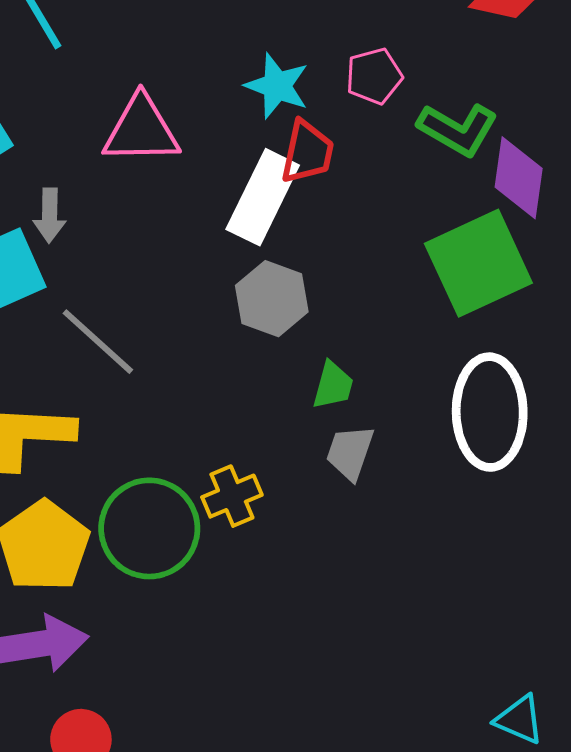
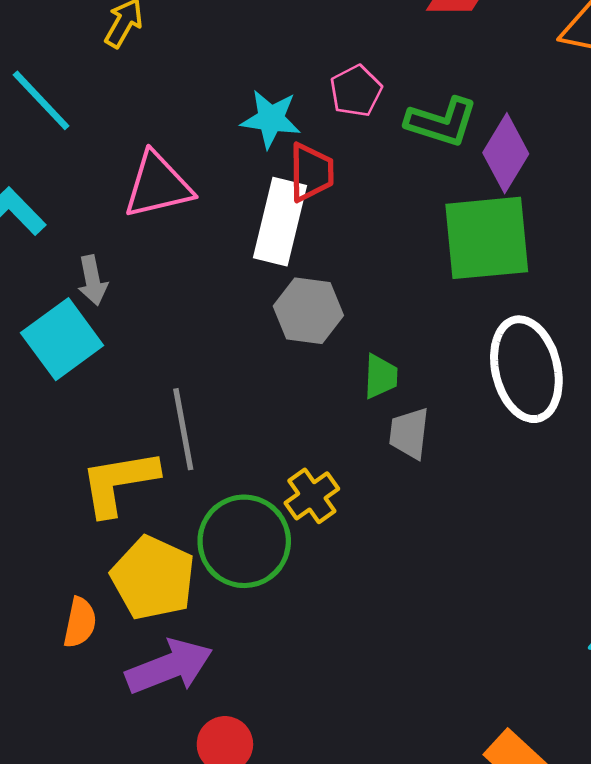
purple diamond: (519, 178) -> (506, 153), turned 36
green square: (478, 263) -> (487, 238), turned 32
gray line: (98, 342) -> (183, 429), moved, turned 50

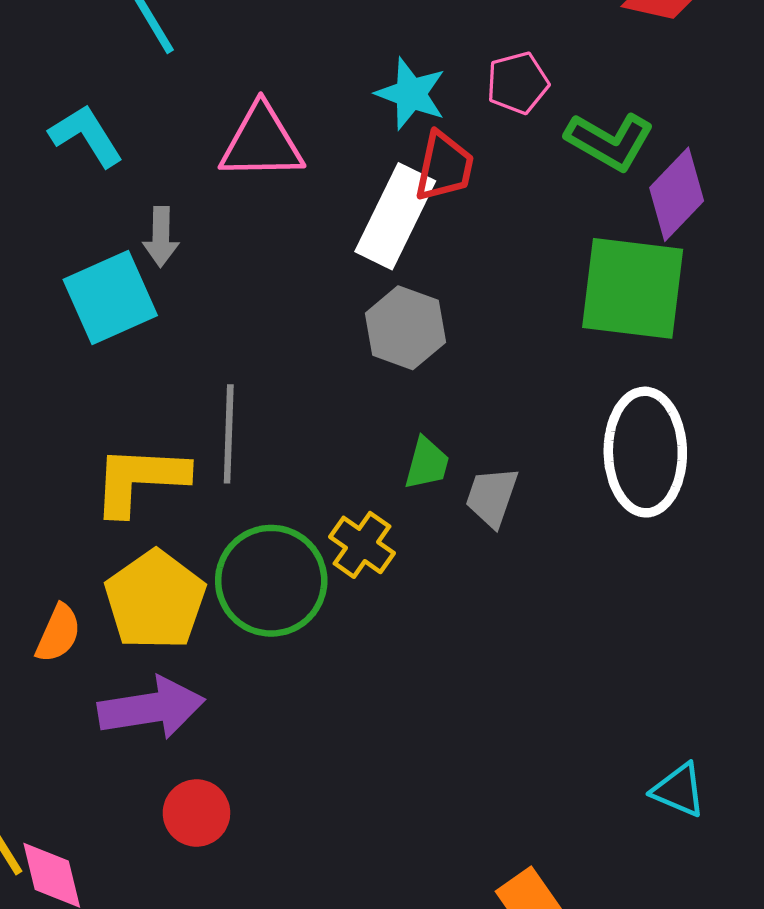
green trapezoid: (381, 376) -> (427, 463), moved
yellow cross: (312, 496) -> (362, 545), turned -32

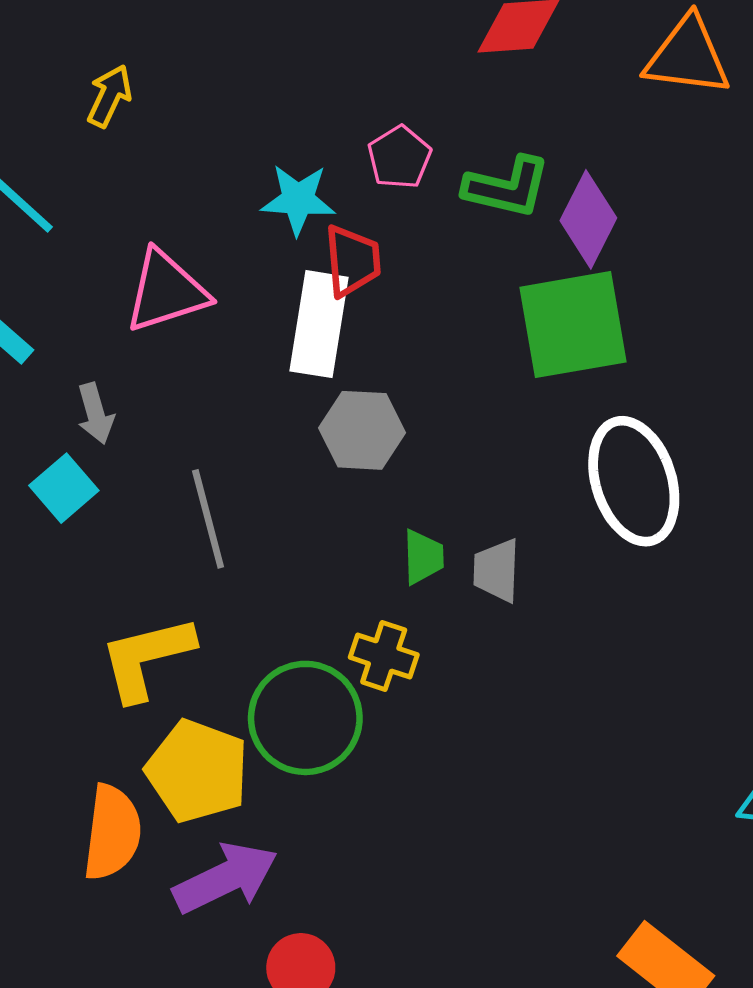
cyan square: (110, 298) -> (64, 488), size x0.7
gray line: (229, 434) -> (208, 519), moved
orange semicircle: (58, 633) -> (112, 832), size x1.5

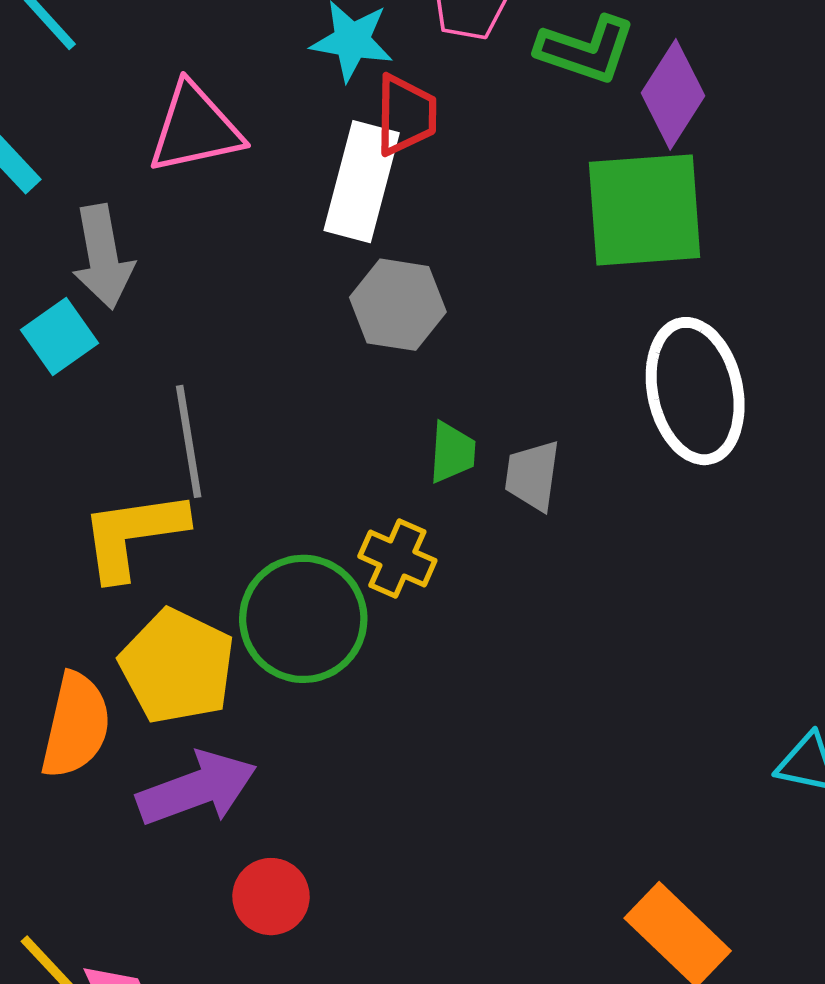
gray arrow: (95, 413) -> (103, 257), size x1.5
gray line: (208, 519) -> (189, 441), moved

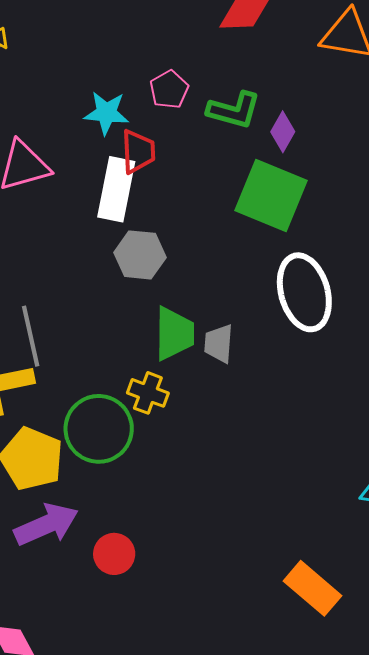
purple diamond: (673, 94) -> (283, 132), size x0.7
green square: (645, 210) -> (271, 196), turned 30
green trapezoid: (452, 452) -> (174, 334), size x1.6
red circle: (271, 897) -> (114, 554), moved

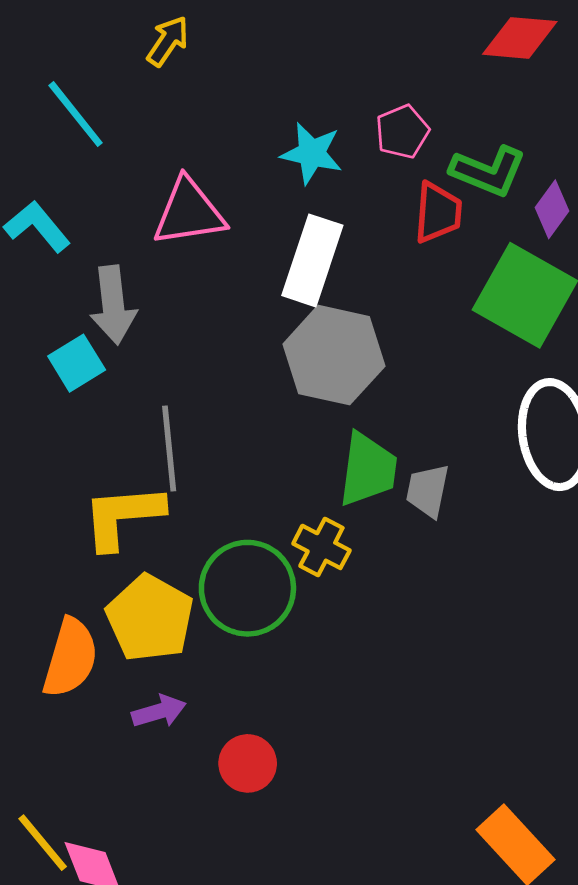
red trapezoid: (138, 152) -> (438, 213), moved
gray hexagon: (140, 255) -> (334, 355), size x1.4
purple arrow: (46, 525) -> (159, 711), size x0.6

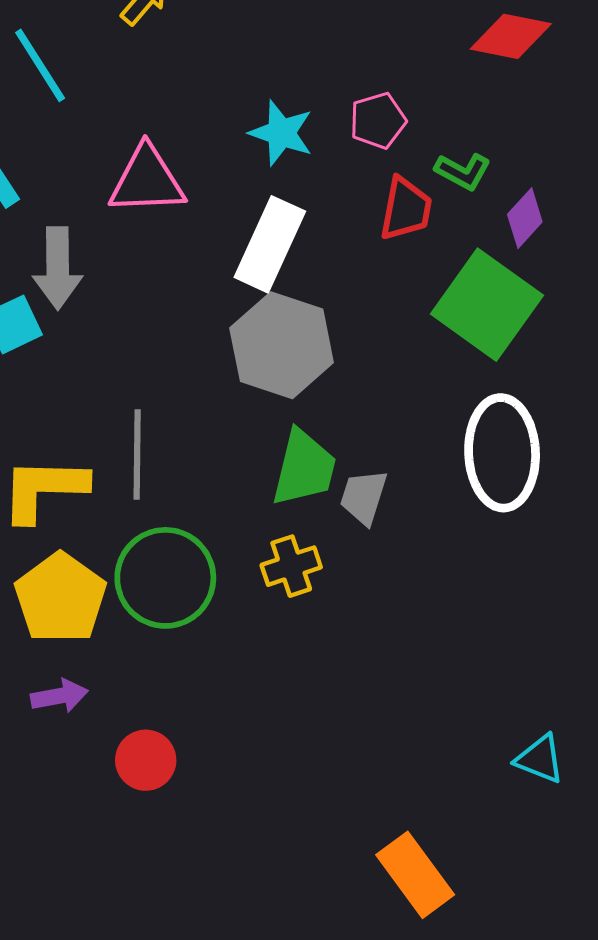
green L-shape: (488, 171) -> (463, 171), size x0.7
gray line: (169, 449) -> (137, 455), moved
yellow cross: (321, 547) -> (291, 566), moved, turned 38

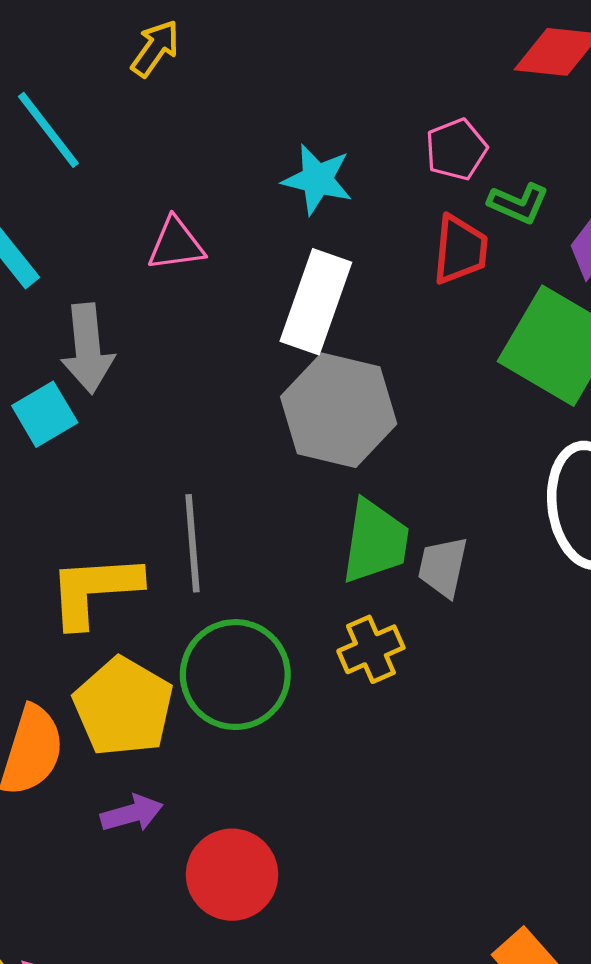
pink pentagon: (378, 121) -> (456, 149), moved
pink triangle: (147, 180) -> (176, 244), size x0.7
red circle: (146, 760) -> (232, 875), size x1.4

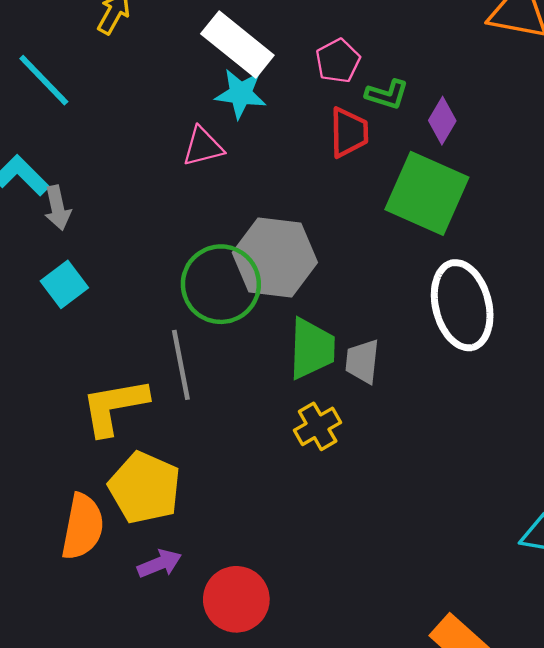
pink triangle: (176, 244) -> (203, 147), moved
white rectangle: (316, 302) -> (237, 44), moved, turned -64
gray arrow: (88, 349) -> (58, 208), moved, size x0.7
green circle: (235, 675) -> (221, 284), moved

